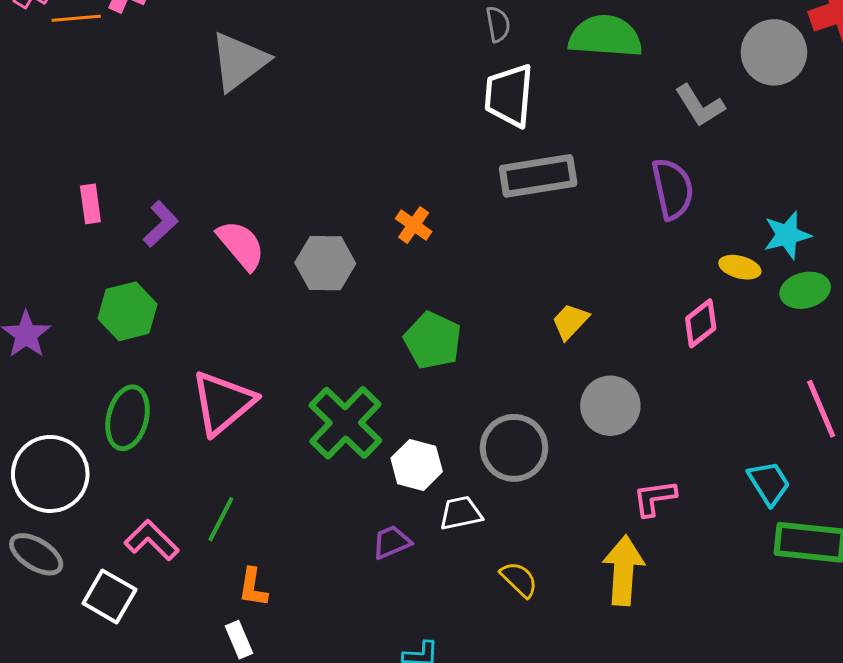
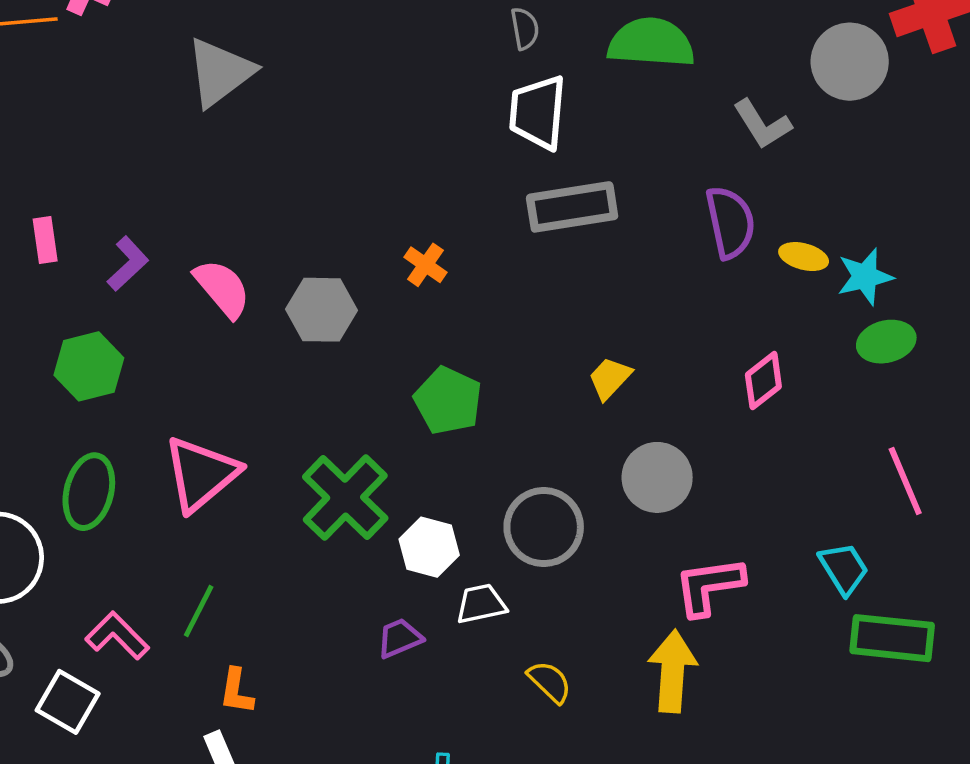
yellow ellipse: (740, 267) -> (804, 257), moved
pink L-shape: (655, 498) -> (709, 586), size x1.4

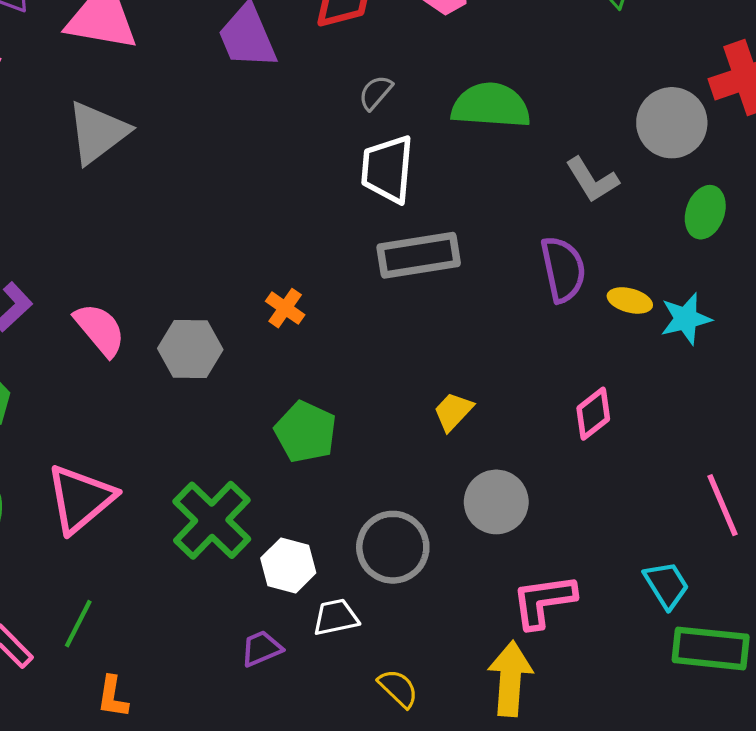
gray semicircle: (525, 29) -> (376, 93), turned -129
green ellipse: (886, 342) -> (705, 212), moved, turned -57

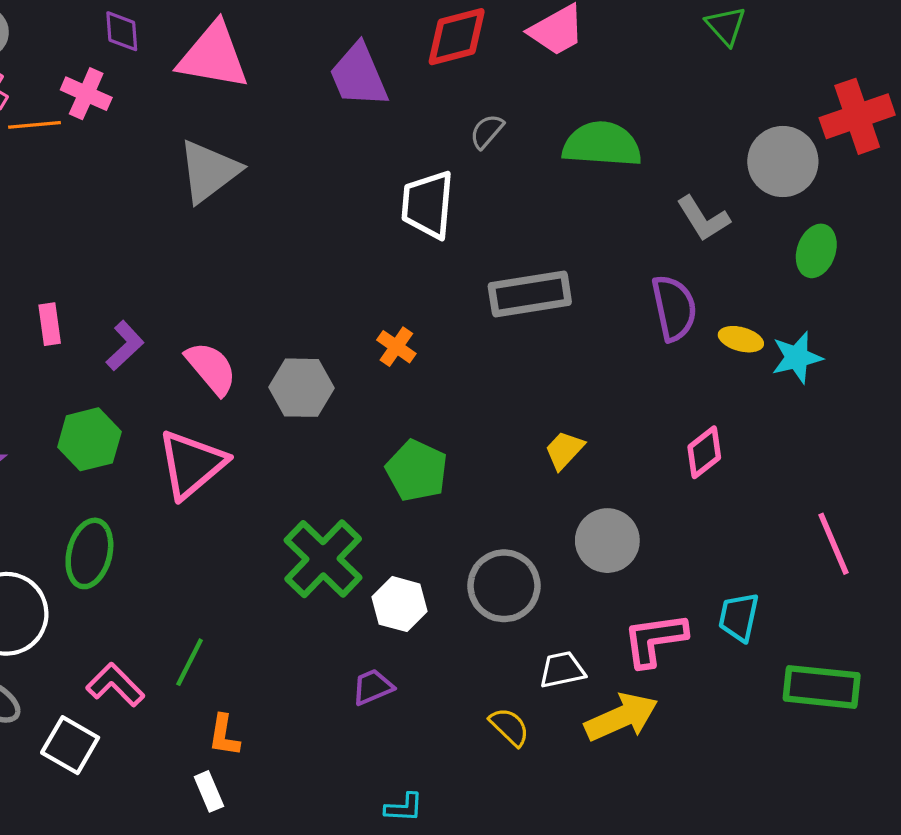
white trapezoid: (387, 169) -> (428, 205), moved
pink triangle: (80, 499) -> (192, 464), moved
cyan trapezoid: (666, 585) -> (739, 617), moved, turned -136
white trapezoid: (336, 617) -> (562, 670), moved
yellow arrow: (510, 679) -> (621, 717), turned 62

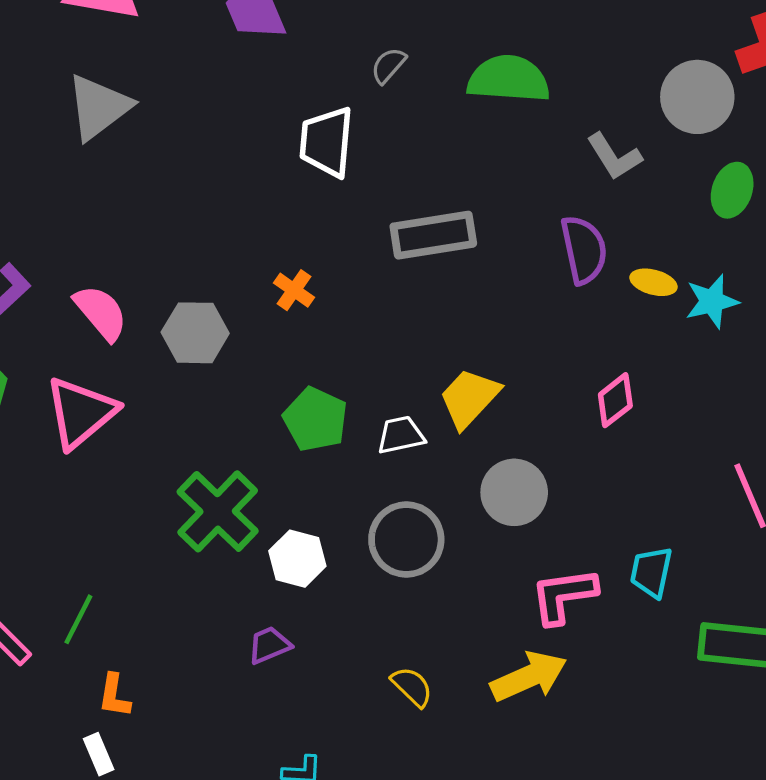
yellow trapezoid: (564, 450) -> (469, 398), size x1.5
white trapezoid: (562, 670) -> (401, 435), moved

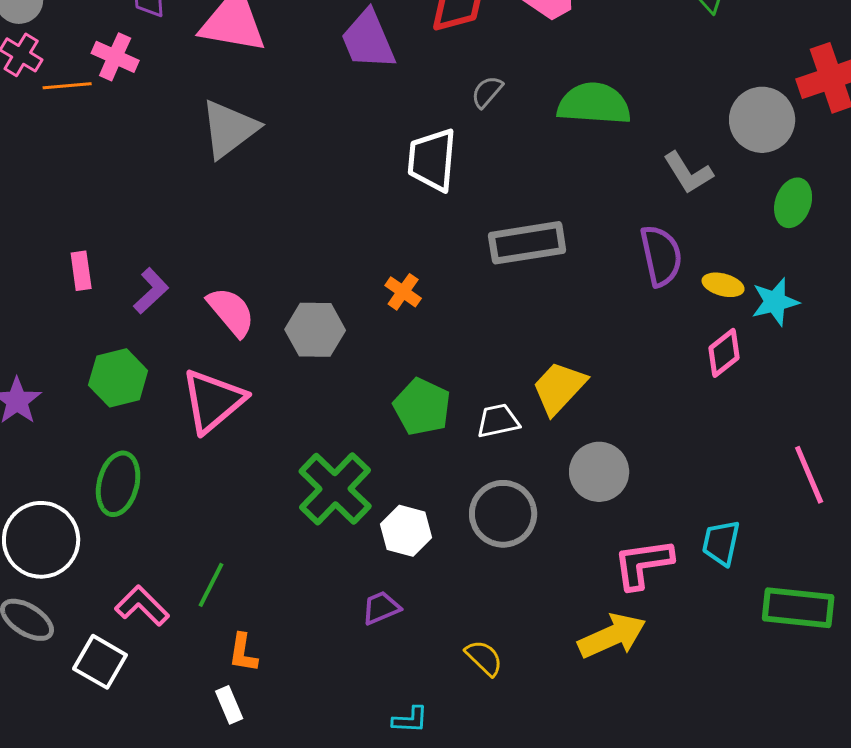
pink diamond: (615, 400) -> (724, 353), moved
yellow semicircle: (412, 687) -> (484, 658), moved

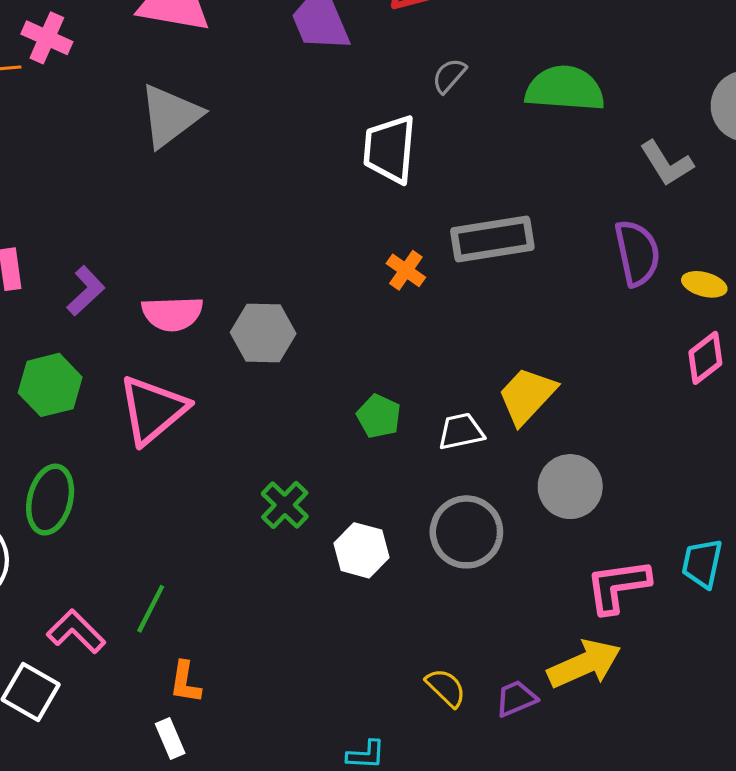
orange cross: (403, 292) -> (406, 270), moved
pink semicircle: (231, 312) -> (172, 314), turned 128
green pentagon: (422, 407) -> (379, 416), size x0.7
green cross: (335, 489) -> (285, 505), size x0.6
purple trapezoid: (381, 608) -> (516, 698), moved

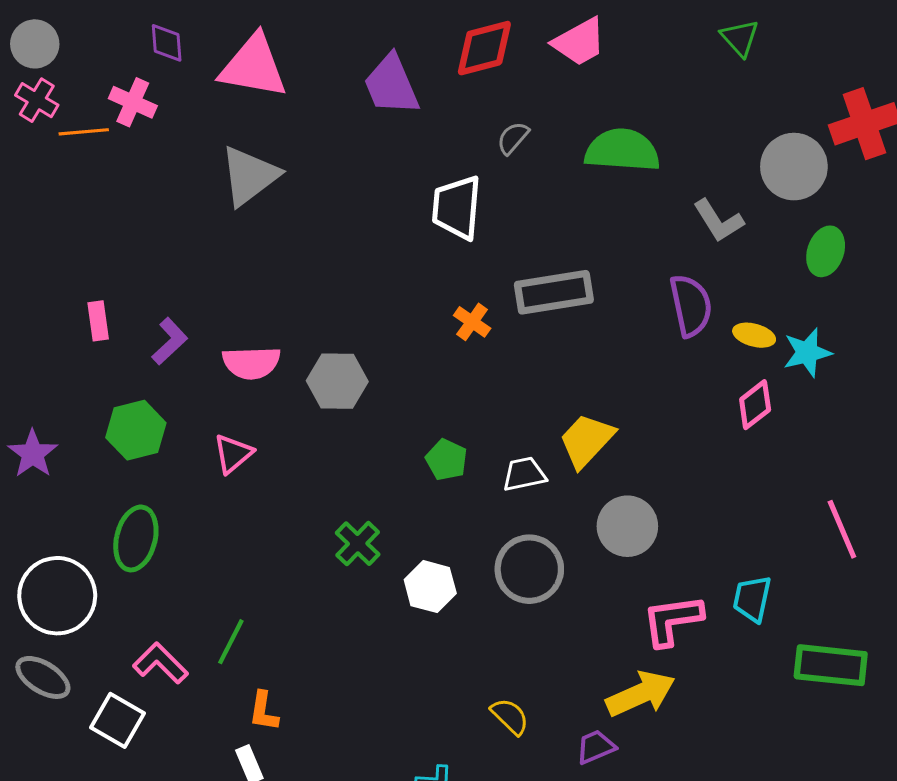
pink triangle: (153, 410) -> (233, 454), size x0.6
purple trapezoid: (516, 698) -> (596, 747), moved

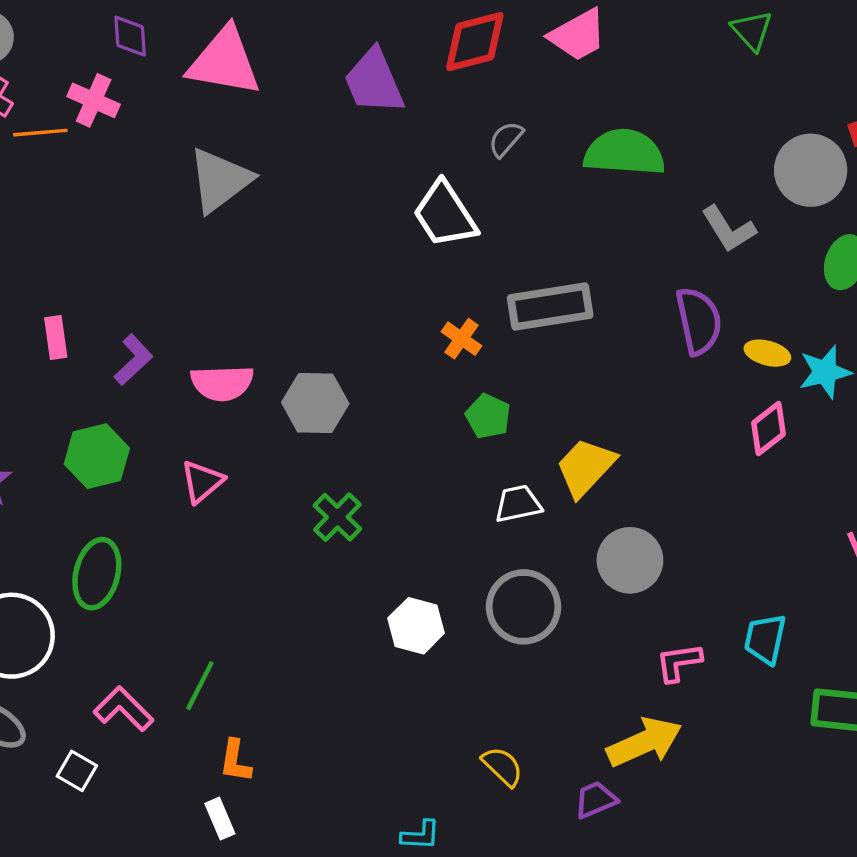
white trapezoid: (457, 207) -> (445, 215), turned -38
green pentagon: (447, 460) -> (488, 416), moved
green cross: (358, 544) -> (337, 517), moved
pink L-shape: (672, 620) -> (679, 662), size x0.7
white square: (118, 720) -> (77, 771), size x0.7

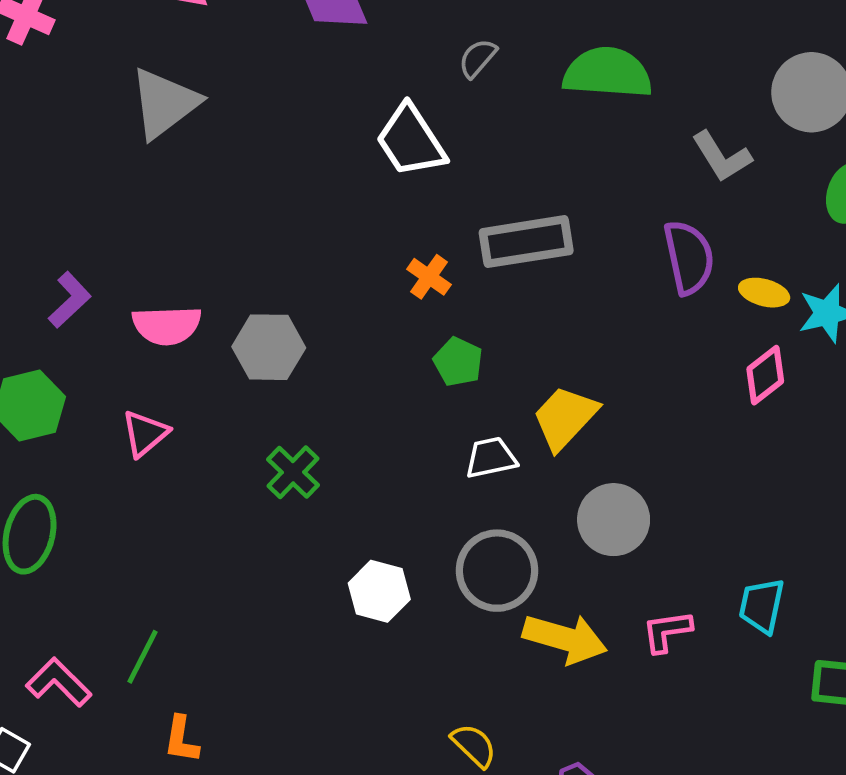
yellow arrow: (644, 742) -> (565, 639), moved, turned 40

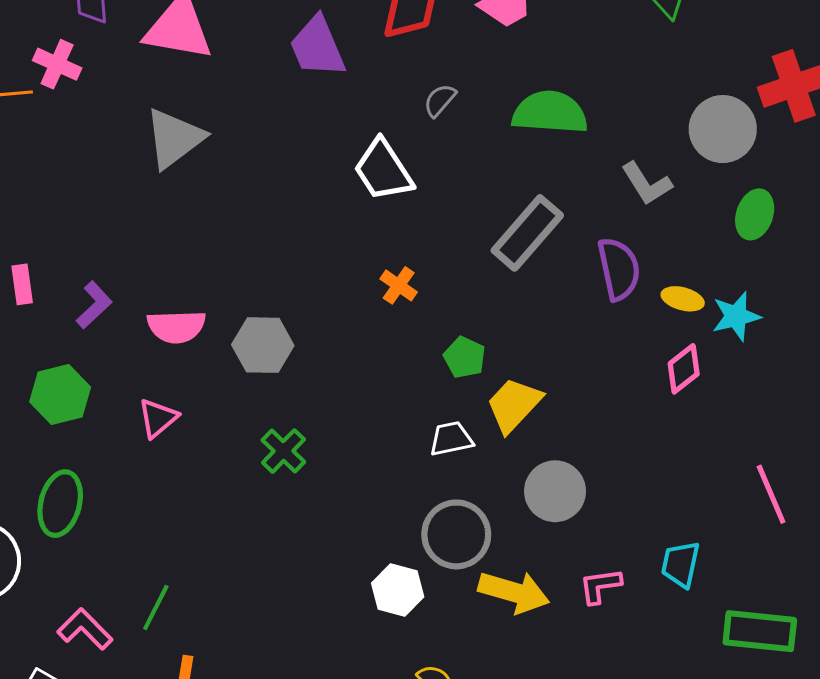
gray rectangle: (526, 242) -> (527, 233), moved, turned -40
green pentagon: (458, 362) -> (465, 357), moved
white hexagon: (379, 591) -> (398, 590), moved

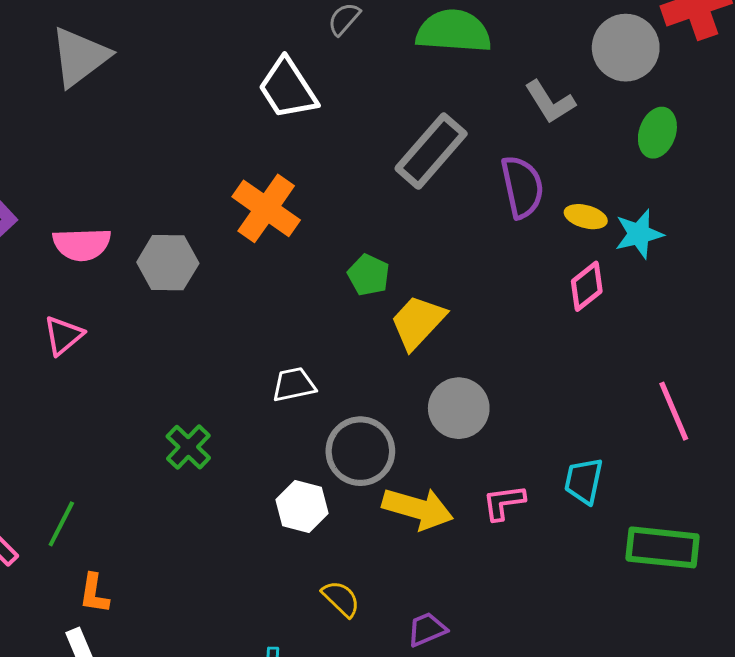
orange cross: (399, 285) -> (266, 208), moved, size x1.8
white trapezoid: (451, 439) -> (294, 385), moved
green cross: (283, 451) -> (188, 447), moved

